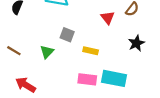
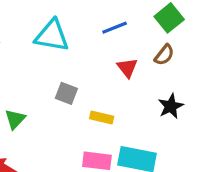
green triangle: (47, 52) -> (15, 119), moved

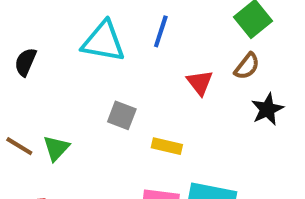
blue line: (115, 28) -> (161, 31), moved, turned -50
black star: (171, 106) -> (267, 109), moved

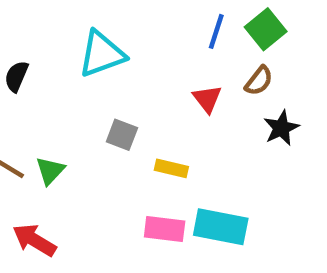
blue line: (161, 31) -> (216, 31), moved
cyan triangle: (103, 42) -> (102, 54), turned -30

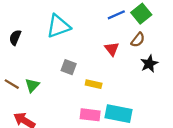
blue line: (216, 31) -> (116, 15), turned 48

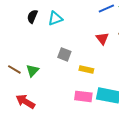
cyan triangle: (58, 26) -> (55, 18), size x0.7
black semicircle: (15, 38) -> (32, 16), moved

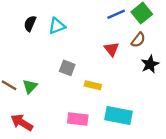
pink rectangle: (83, 96) -> (78, 119), moved

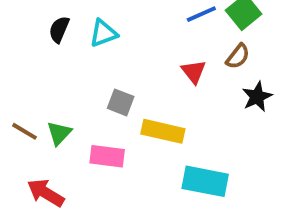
yellow rectangle: (93, 85) -> (163, 131), size x1.5
pink rectangle: (78, 119) -> (107, 156), moved

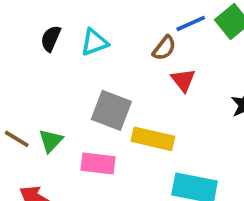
brown semicircle: (238, 56) -> (164, 48), moved
gray square: (121, 102) -> (111, 110), size x1.5

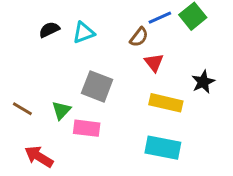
black semicircle: (51, 39) -> (49, 30), turned 42
yellow rectangle: (153, 139) -> (166, 103), moved
green triangle: (51, 141) -> (61, 110), moved

